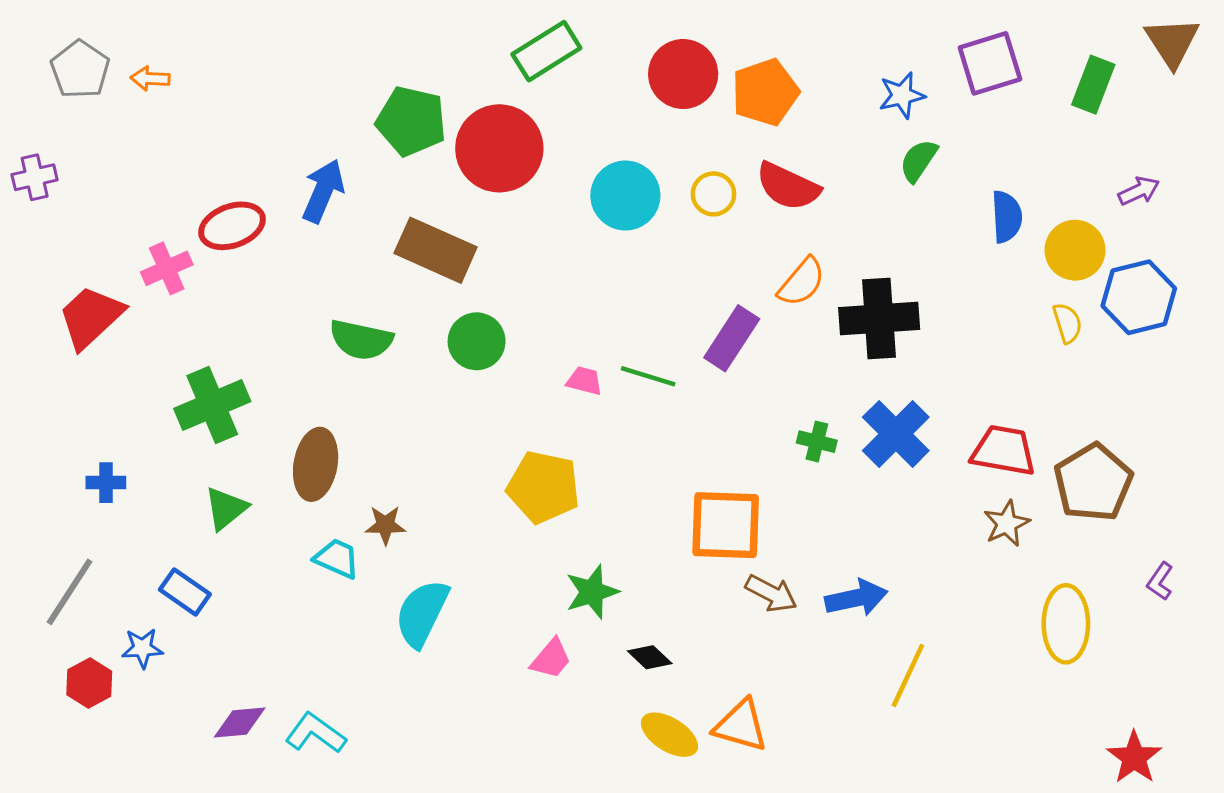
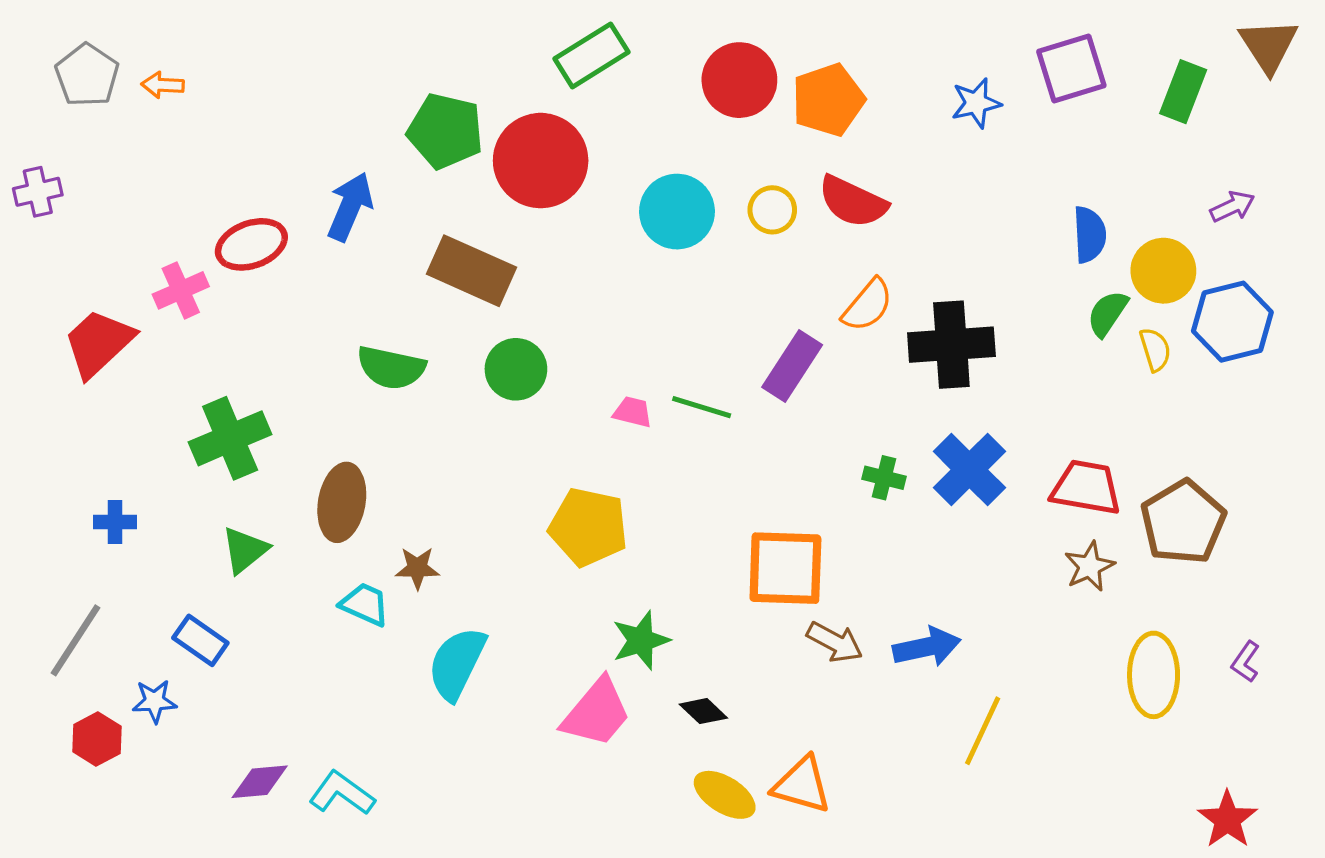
green semicircle: (919, 161) -> (1108, 313), moved
purple L-shape: (1160, 581) -> (1246, 662), moved
pink trapezoid: (551, 659) -> (596, 713), size x1.6

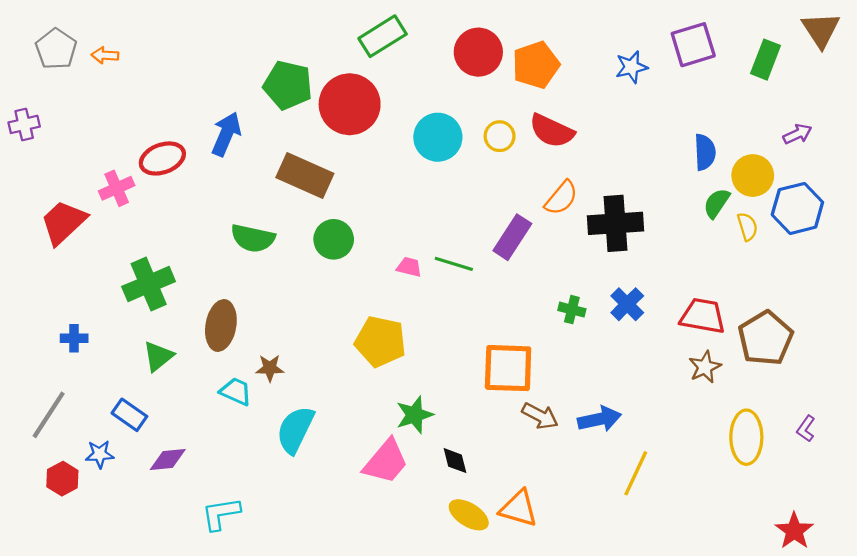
blue cross: (969, 470) -> (627, 304), size x0.7
black diamond: (703, 711) -> (455, 461), turned 32
purple diamond: (260, 782) -> (168, 460), moved
cyan L-shape: (342, 793) -> (221, 514), turned -45

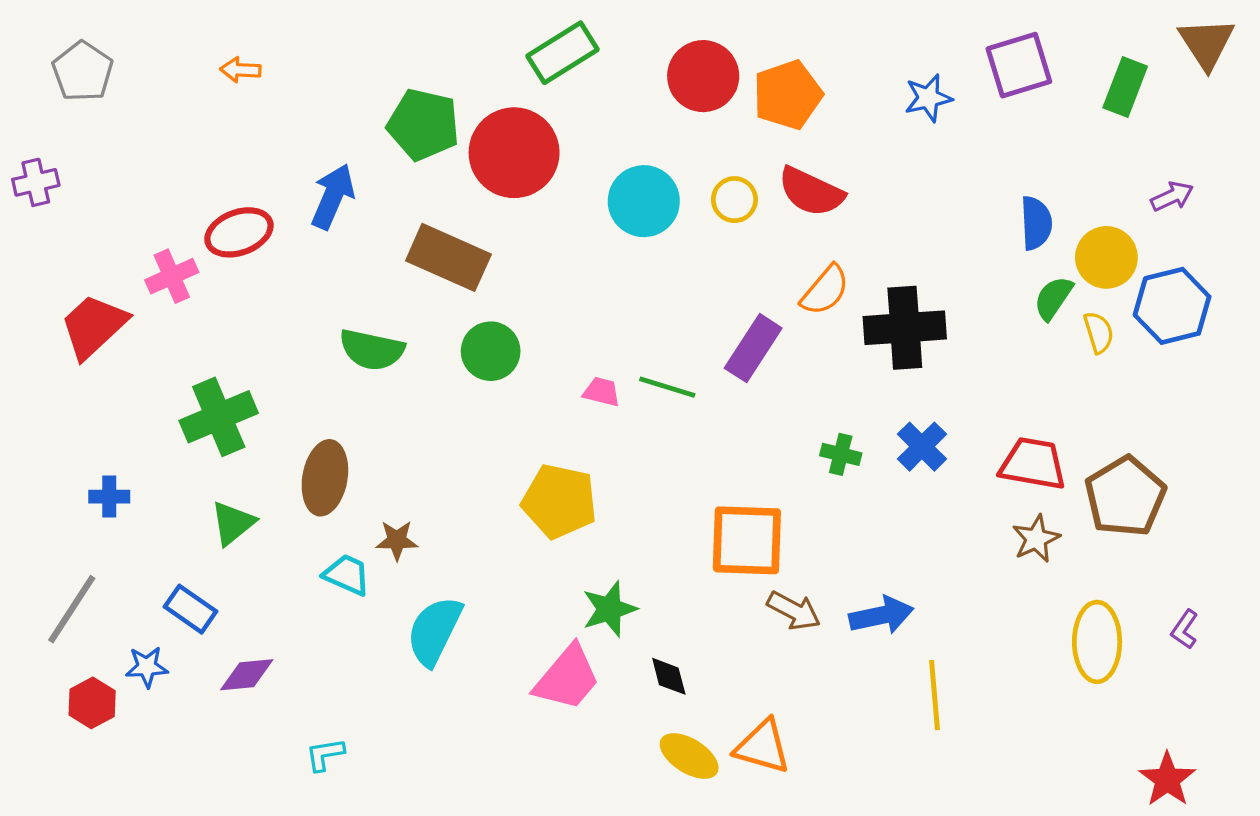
orange arrow: (105, 55) -> (241, 70), moved
yellow line: (636, 473) -> (935, 695), turned -30
cyan L-shape: (221, 514) -> (325, 754), size x0.7

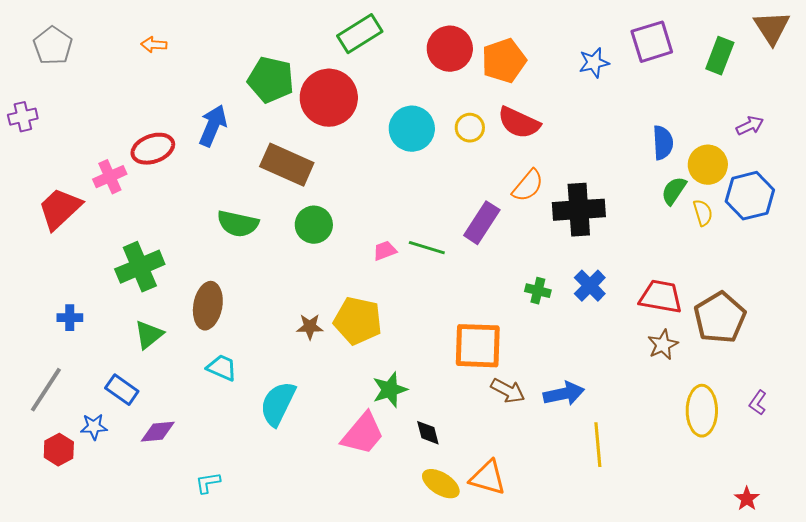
pink trapezoid: (602, 392) -> (385, 251), turned -35
brown star: (397, 540) -> (310, 327), moved
red star: (1167, 779) -> (747, 499), size x0.7

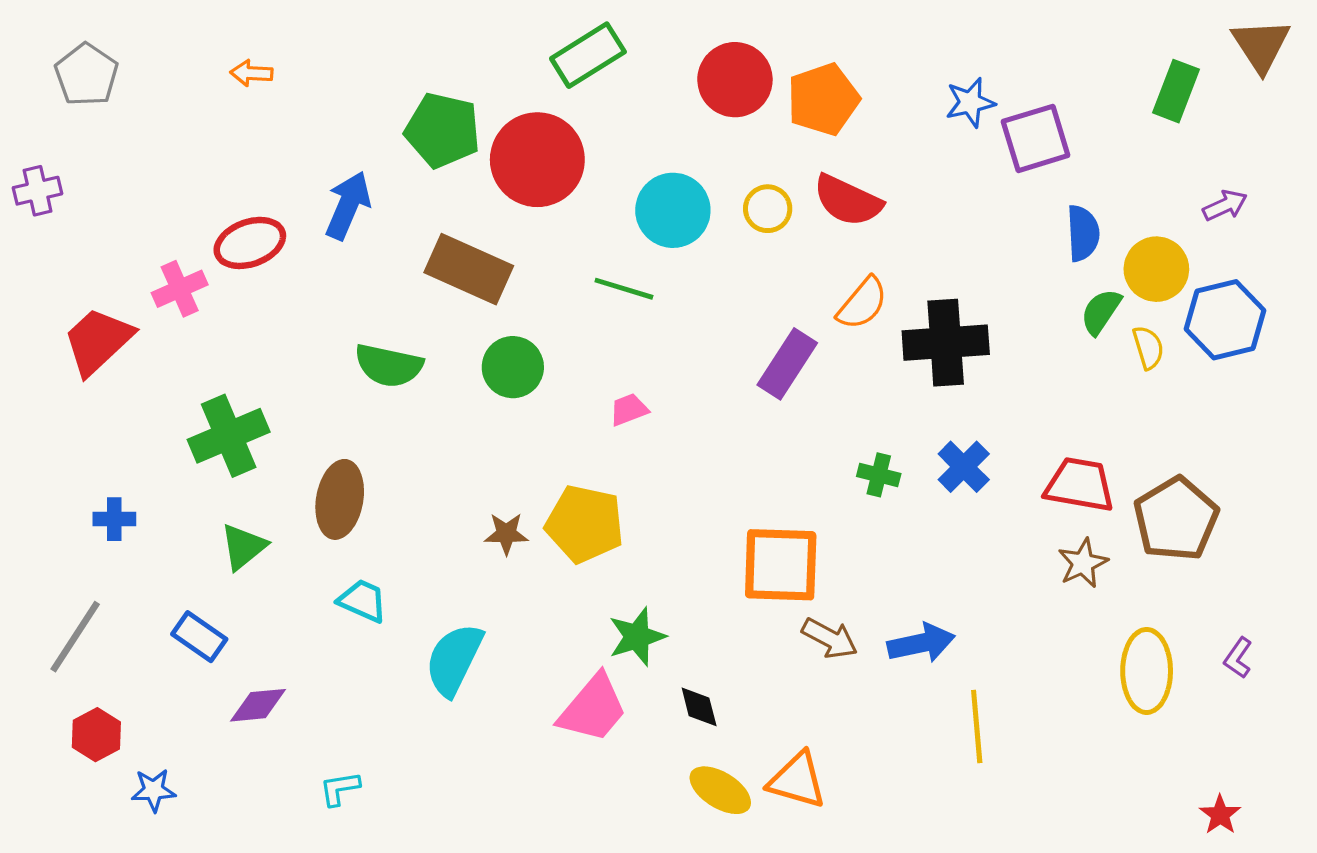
purple square: (652, 42) -> (1036, 138), moved
green line: (427, 248) -> (624, 289), moved
blue star: (94, 427) -> (153, 790), moved

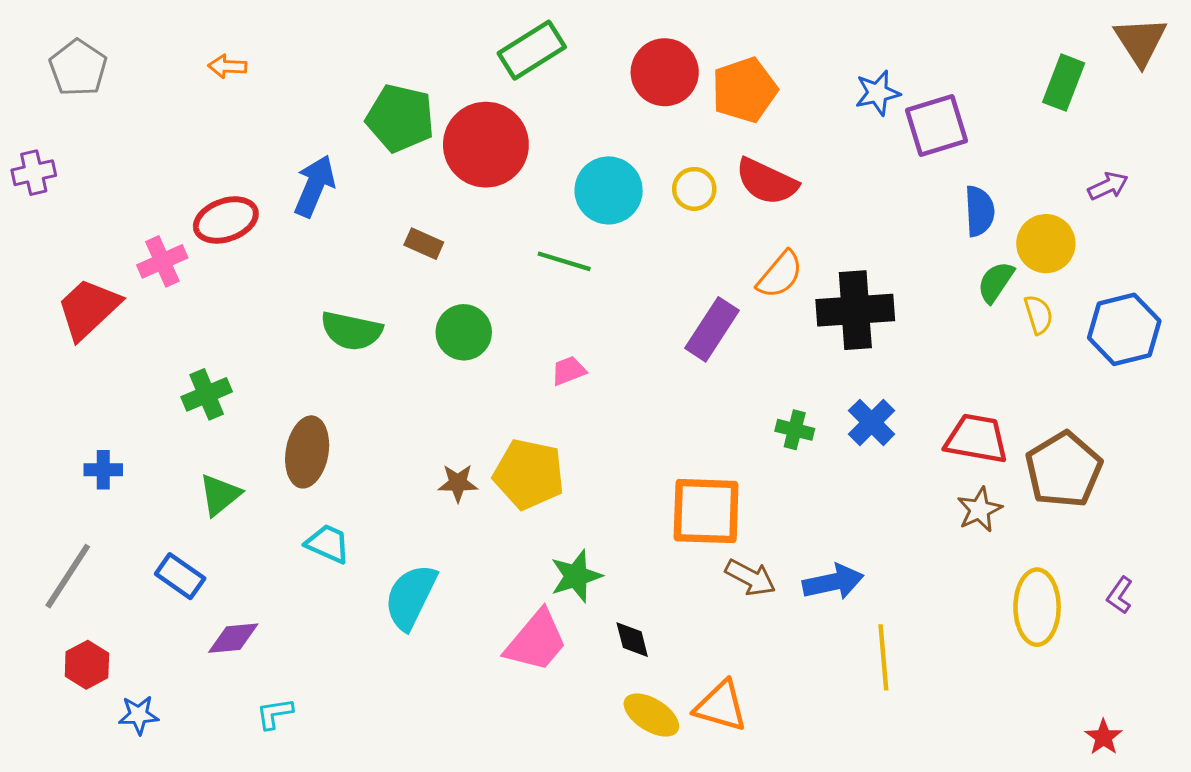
brown rectangle: (469, 269) -> (424, 244), size x0.5
blue hexagon: (1225, 320) -> (1124, 329), moved
green cross: (229, 436) -> (207, 394), size x0.7
cyan L-shape: (340, 789) -> (275, 714), moved

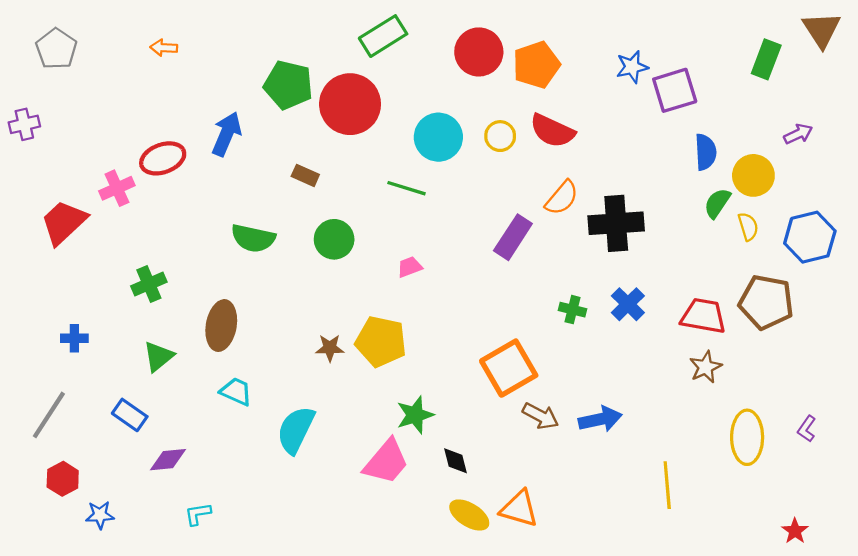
brown pentagon: (1064, 470) -> (766, 302), moved, turned -30
orange square: (706, 511) -> (509, 368), turned -32
yellow line: (883, 657) -> (667, 485), moved

